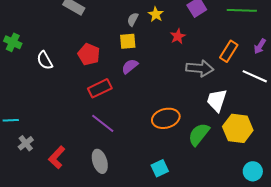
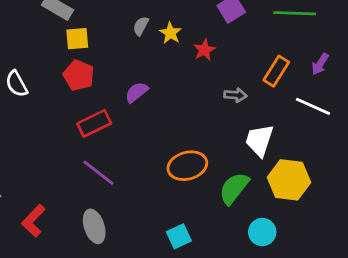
yellow star: (156, 14) -> (170, 33), moved
yellow square: (128, 41) -> (77, 39), moved
gray arrow: (200, 68) -> (235, 95), size x0.6
cyan circle: (253, 171) -> (262, 232), moved

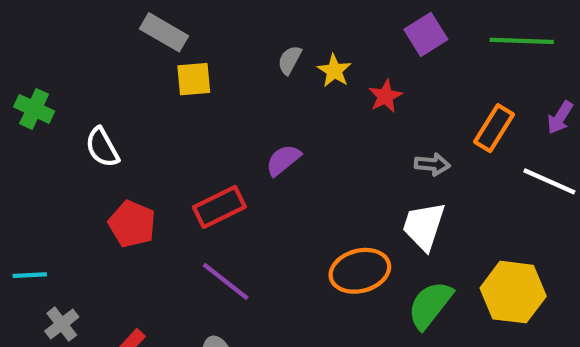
red pentagon: (79, 75) -> (132, 224), moved
white trapezoid: (259, 140) -> (424, 226), moved

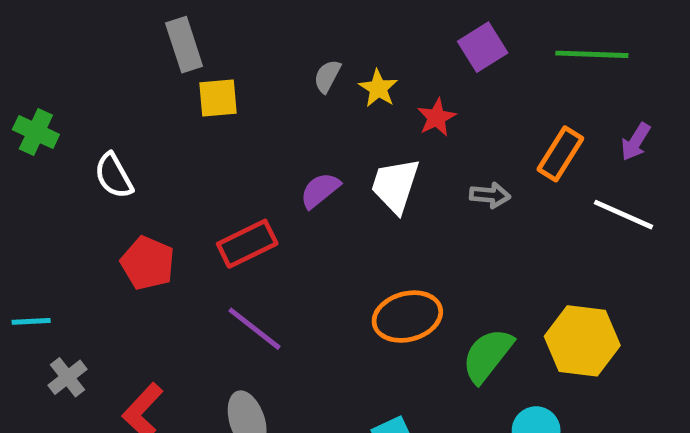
gray rectangle: (164, 32) -> (184, 45), turned 42
white trapezoid: (424, 226) -> (395, 185), moved

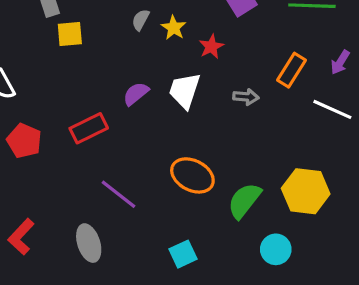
orange ellipse: (407, 317) -> (192, 175), turned 42
purple line: (254, 329) -> (119, 194), moved

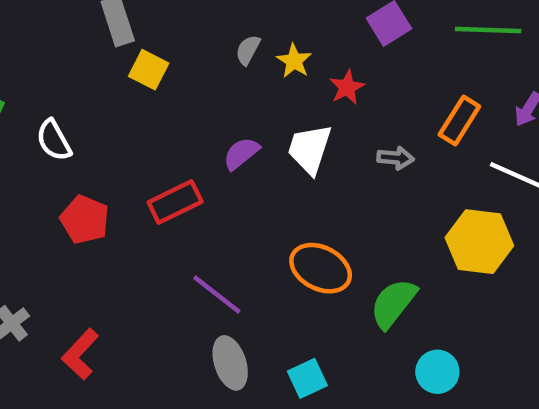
yellow square: (70, 34) -> (149, 70), turned 32
yellow hexagon: (306, 191) -> (479, 242), moved
gray ellipse: (89, 243) -> (230, 363), moved

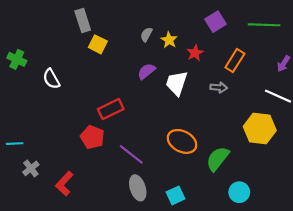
orange rectangle: (459, 120) -> (235, 60), moved
purple semicircle: (241, 153) -> (146, 71), moved
red pentagon: (85, 220) -> (92, 137), moved

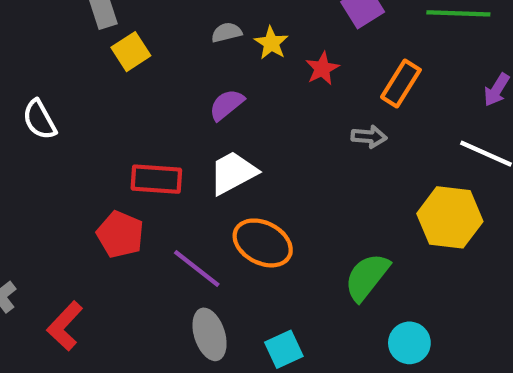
gray semicircle: (146, 35) -> (227, 32), turned 48
yellow square: (98, 44) -> (131, 52), turned 30
white trapezoid: (177, 83) -> (233, 173), moved, turned 44
red rectangle: (111, 109) -> (156, 179), turned 30
orange ellipse: (182, 141) -> (263, 243), moved

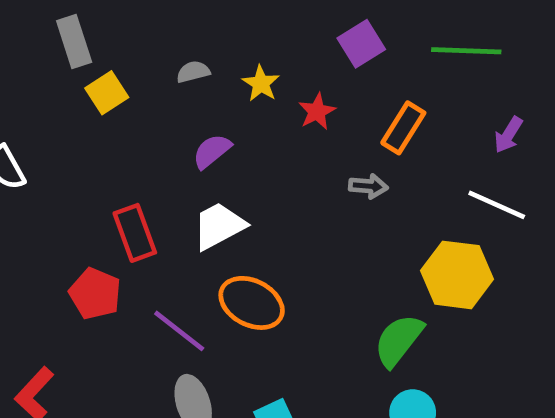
gray semicircle: (227, 32) -> (193, 72), moved
red rectangle: (156, 179) -> (135, 233), turned 66
green semicircle: (367, 277) -> (399, 340), moved

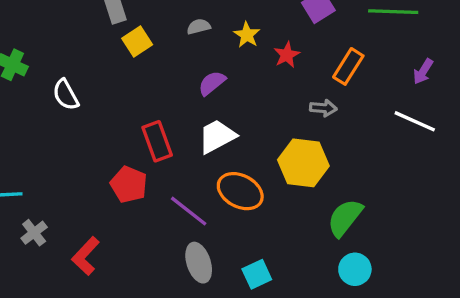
yellow hexagon: (457, 275) -> (303, 163), moved

